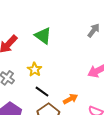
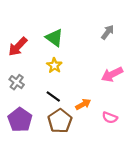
yellow star: (35, 69) -> (54, 65), moved

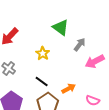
gray arrow: (108, 32) -> (80, 44), moved
green triangle: (54, 38) -> (61, 27), moved

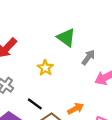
black line: (42, 81) -> (35, 104), moved

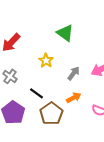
gray arrow: (88, 57) -> (74, 73), moved

